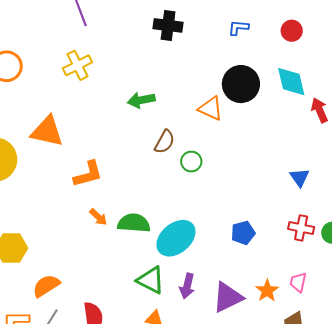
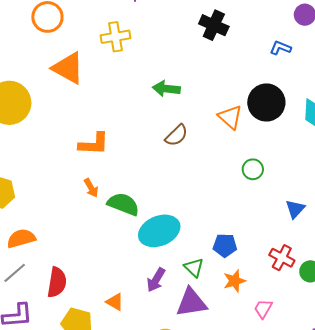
orange triangle: (47, 131) -> (68, 68), moved
green circle: (191, 162) -> (253, 169), moved
green triangle: (151, 280) -> (194, 268), moved, size x0.7
orange star: (267, 291) -> (234, 281), moved

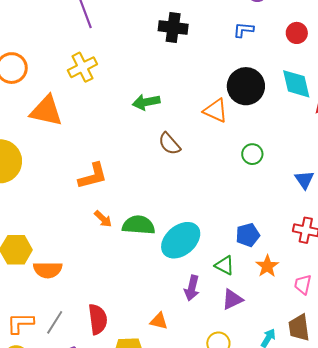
brown semicircle: (176, 135) -> (169, 144), turned 110
orange semicircle: (21, 238) -> (48, 270), moved, turned -148
purple triangle: (191, 303) -> (232, 299), size x0.7

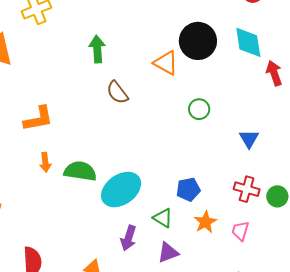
green arrow: (146, 102) -> (97, 49), turned 92
orange arrow: (103, 219) -> (45, 162), turned 36
pink trapezoid: (303, 284) -> (240, 231), moved

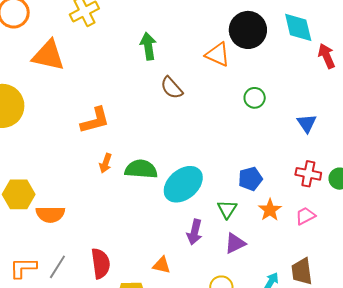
orange arrow: (45, 162) -> (106, 163), turned 30
green triangle: (163, 218) -> (227, 209), turned 35
pink trapezoid: (240, 231) -> (305, 216), turned 50

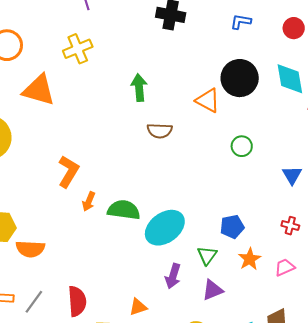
brown semicircle: (172, 88) -> (160, 131), turned -50
orange L-shape: (95, 120) -> (68, 171), moved, turned -48
red cross: (308, 174) -> (290, 226), size x0.7
orange triangle: (162, 265) -> (138, 307), turned -36

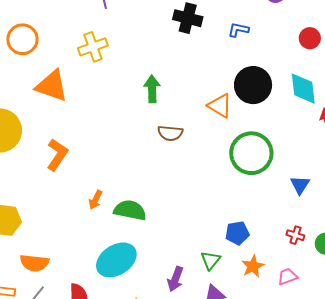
blue L-shape: (241, 22) -> (238, 30), moved
green circle: (242, 146) -> (251, 153), size x2.0
orange L-shape: (68, 171) -> (57, 155), moved
cyan ellipse: (165, 228) -> (116, 260), moved
orange semicircle: (30, 249) -> (34, 263), moved

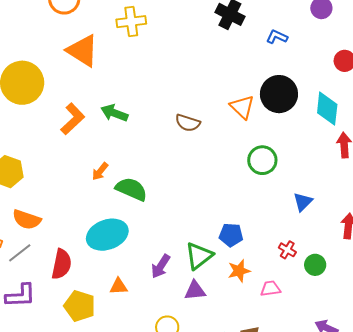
green arrow: (152, 89) -> (114, 113), moved, turned -80
green circle: (251, 153) -> (262, 160), size x0.7
green triangle: (211, 260) -> (199, 256), size x1.4

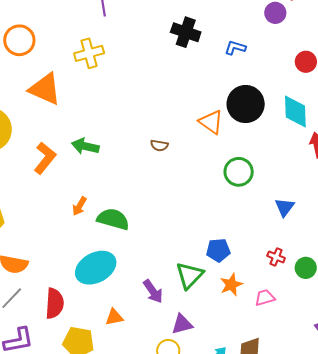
brown semicircle: (188, 123) -> (159, 145), size x0.7
purple arrow: (161, 266) -> (153, 291), turned -60
purple triangle: (195, 291) -> (182, 324), moved

